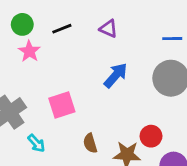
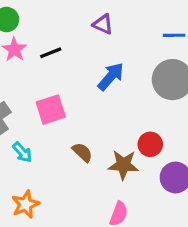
black line: (62, 29) -> (51, 53), moved
brown semicircle: (90, 143) -> (82, 152), turned 150

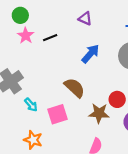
pink square: (51, 110) -> (58, 114), moved
brown semicircle: (82, 152) -> (75, 88), moved, size x1.5
orange star: (25, 204) -> (33, 140), turned -30

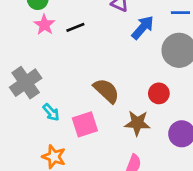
blue arrow: (91, 54) -> (143, 27), moved
red circle: (117, 99) -> (159, 93), moved

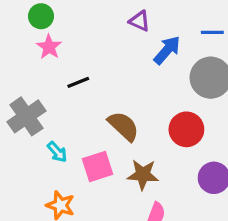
black line: (75, 27) -> (78, 82), moved
red circle: (159, 93) -> (186, 129), size x1.4
brown star: (137, 123) -> (143, 175), moved

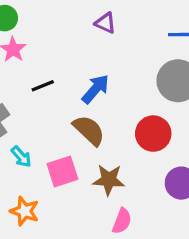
blue arrow: (167, 50) -> (95, 89), moved

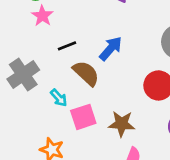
brown semicircle: (89, 130) -> (86, 73), moved
cyan arrow: (21, 157) -> (59, 98), moved

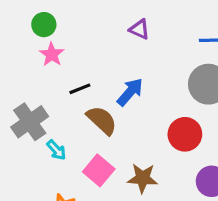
cyan arrow: (59, 98) -> (56, 150), moved
pink square: (83, 117) -> (99, 170), turned -32

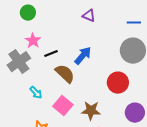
pink star: (52, 54) -> (33, 41), moved
gray cross: (30, 122) -> (19, 62), moved

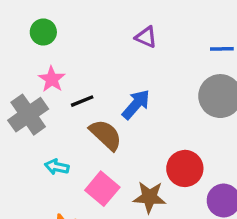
red circle: (118, 83) -> (185, 168), moved
cyan arrow: (36, 93) -> (57, 167), turned 144

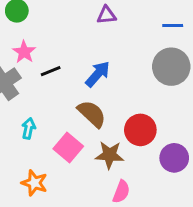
purple triangle: (146, 37) -> (107, 15), turned -30
brown semicircle: (106, 135) -> (92, 114), moved
cyan arrow: (57, 167) -> (29, 128), turned 90

